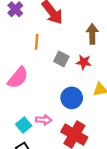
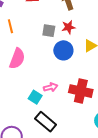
orange line: (37, 42) -> (10, 26), moved
blue circle: (72, 98) -> (63, 50), moved

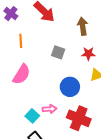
red star: (68, 27) -> (88, 54), moved
blue circle: (63, 50) -> (70, 87), moved

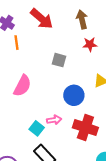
brown arrow: (83, 26) -> (82, 19), moved
orange line: (21, 41) -> (16, 43), moved
red star: (88, 54) -> (90, 44), moved

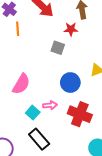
red star: (90, 44) -> (71, 29), moved
pink semicircle: (22, 86) -> (21, 84), moved

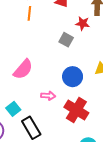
cyan square: (33, 113) -> (13, 109), moved

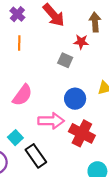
orange line: (29, 13) -> (19, 43), moved
pink arrow: (48, 96) -> (51, 121), size x1.6

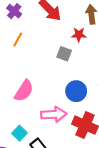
orange line: (19, 43) -> (18, 39), turned 32

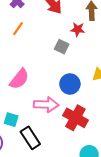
cyan square: (19, 133) -> (11, 120), turned -32

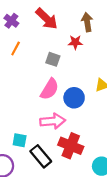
gray square: (62, 47) -> (53, 59), moved
pink semicircle: (19, 79) -> (50, 89), moved
red cross: (75, 118) -> (71, 146), moved

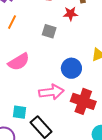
pink semicircle: (50, 89) -> (19, 62), moved, turned 30
red cross: (71, 146) -> (83, 101), moved

